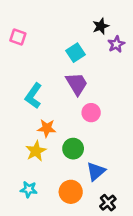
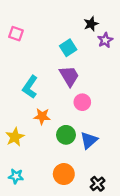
yellow star: (36, 151) -> (15, 137), moved
blue triangle: (96, 171) -> (89, 140), moved
cyan star: (29, 189) -> (16, 176), moved

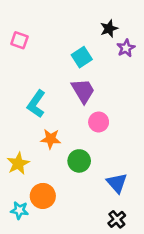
blue triangle: (89, 140) -> (117, 183), moved, turned -30
orange circle: (64, 174) -> (43, 196), moved

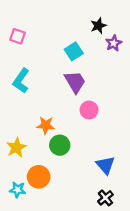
cyan L-shape: (36, 104) -> (21, 81), moved
green circle: (79, 161) -> (60, 145), moved

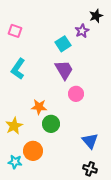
black star: (98, 26) -> (96, 16), moved
purple star: (114, 43) -> (82, 31), moved
black cross: (105, 198) -> (90, 169), turned -32

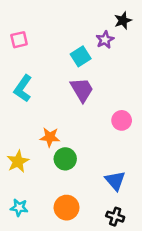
pink square: (15, 31) -> (19, 40), turned -32
pink circle: (76, 94) -> (122, 120), moved
orange circle: (33, 151) -> (67, 208), moved

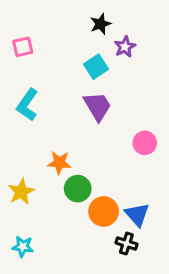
black star: (123, 20) -> (101, 24), moved
orange circle: (67, 208) -> (104, 211), moved
black cross: (115, 217) -> (126, 244), moved

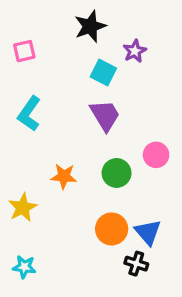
black star: (101, 24) -> (90, 26), moved, size x1.4
cyan square: (96, 67) -> (103, 72), turned -30
green circle: (78, 189) -> (117, 173), moved

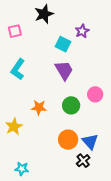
black star: (90, 26) -> (44, 14), moved
black cross: (136, 264) -> (83, 161), turned 32
cyan star: (24, 267) -> (22, 169), moved

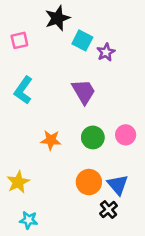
purple star: (82, 31) -> (106, 52), moved
cyan square: (63, 44) -> (82, 40), moved
pink circle: (95, 94) -> (126, 135), moved
yellow star: (14, 127) -> (18, 182), moved

